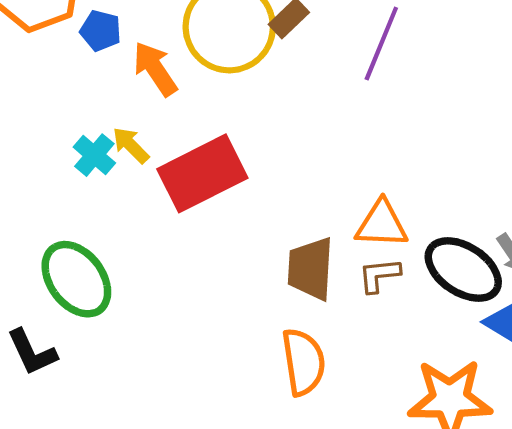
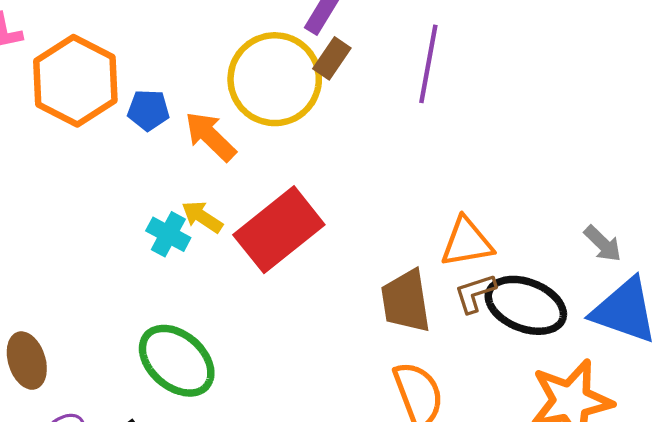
black ellipse: (463, 270) -> (526, 305), moved

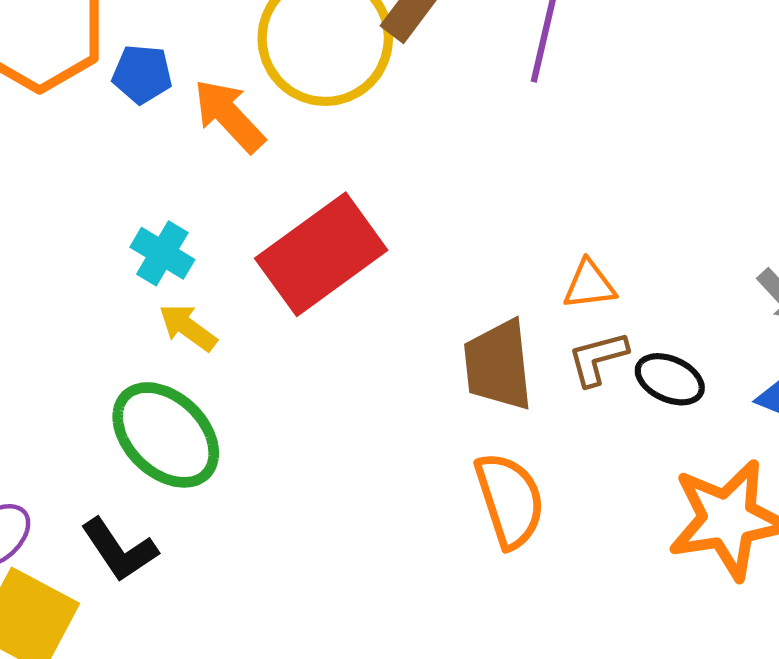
yellow arrow: (202, 217) -> (188, 327), moved
orange triangle: (467, 242) -> (589, 285), size x0.7
black ellipse: (526, 305) -> (670, 379), size x0.6

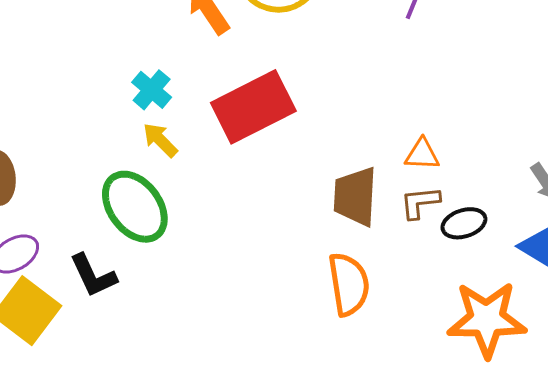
black ellipse: (670, 379) -> (464, 223), turned -51

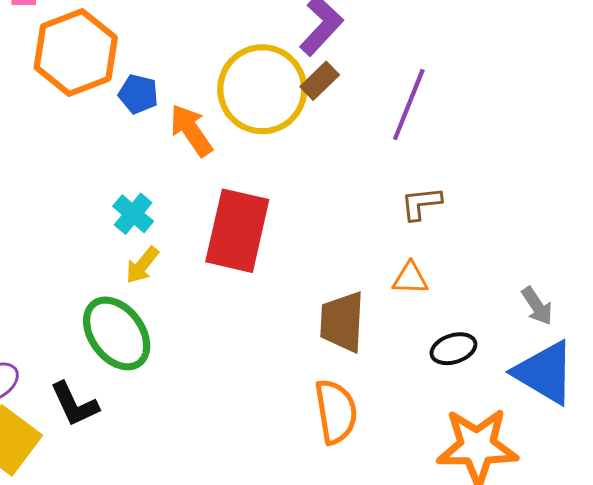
red rectangle: (253, 107) -> (237, 231), turned -50
yellow arrow: (160, 140) -> (142, 265), turned -96
brown L-shape: (420, 202) -> (421, 203), moved

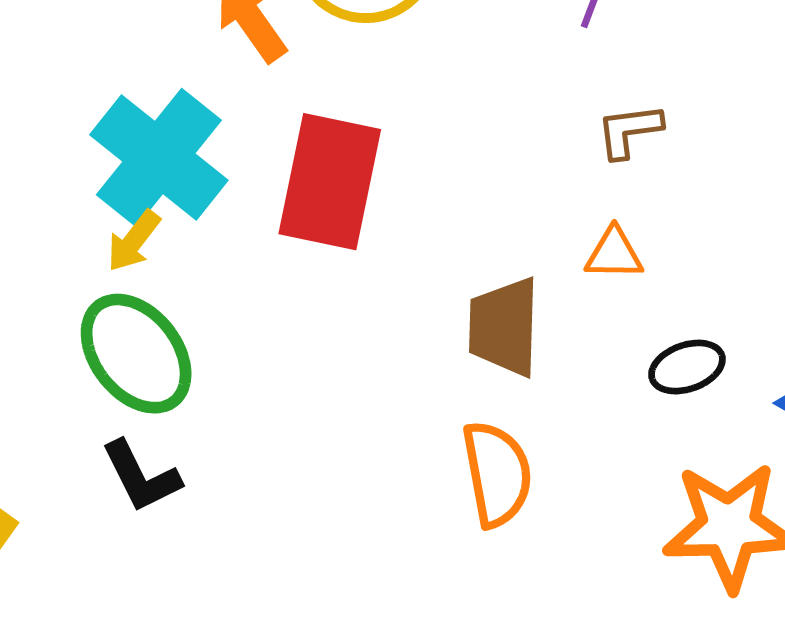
cyan cross: (133, 214) -> (159, 157), size x2.0
yellow arrow: (142, 265) -> (134, 241), moved
black L-shape: (74, 404) -> (141, 476), moved

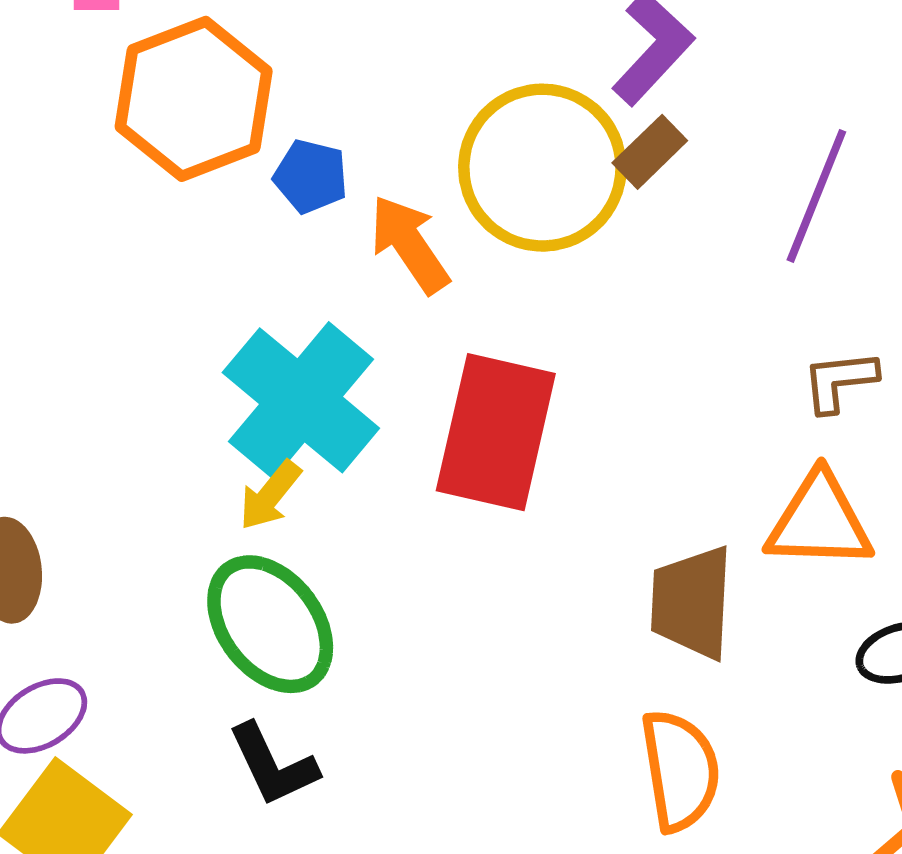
orange triangle: (614, 254) -> (819, 521), size x1.6

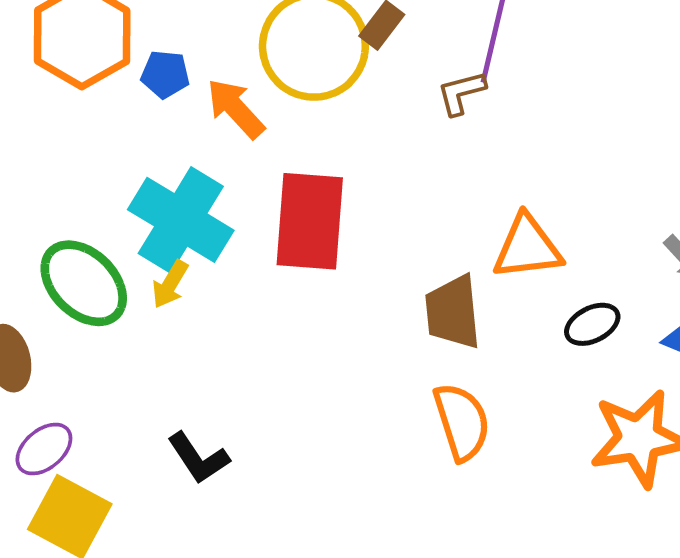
brown L-shape: (840, 381) -> (461, 93), moved
green ellipse: (270, 624) -> (84, 283), moved

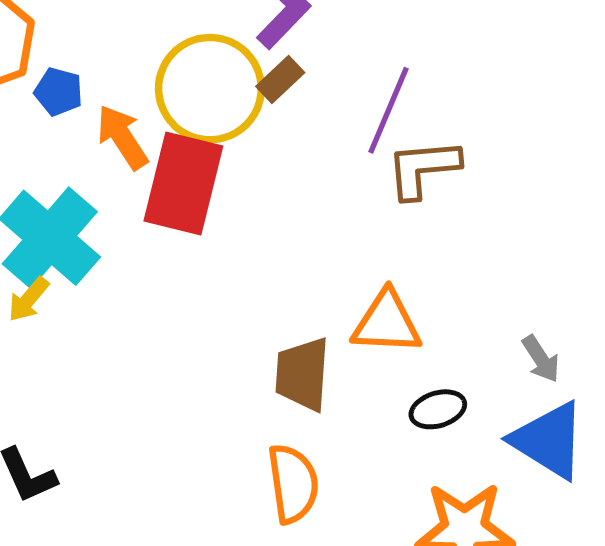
brown L-shape: (461, 93) -> (423, 168), moved, size x1.5
red rectangle: (310, 221) -> (183, 184), moved

